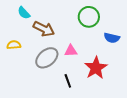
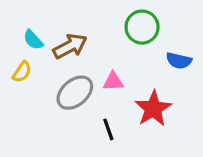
cyan semicircle: (24, 13) -> (33, 40), moved
brown arrow: (44, 29) -> (70, 46), turned -55
yellow semicircle: (14, 45) -> (22, 72), turned 128

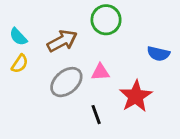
green circle: (142, 27) -> (106, 20), moved
cyan semicircle: (33, 40) -> (18, 37), moved

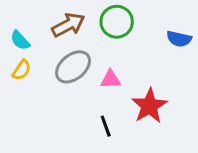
brown arrow: (62, 41) -> (68, 25), moved
blue semicircle: (158, 54) -> (179, 39), moved
gray ellipse: (66, 82) -> (73, 67), moved

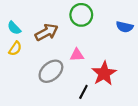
brown arrow: (68, 25) -> (47, 32), moved
gray ellipse: (73, 67) -> (51, 71), moved
black line: (106, 126) -> (83, 92), moved, turned 48

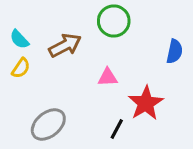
blue semicircle: (125, 27) -> (175, 51), moved, turned -91
gray ellipse: (51, 71) -> (48, 124), moved

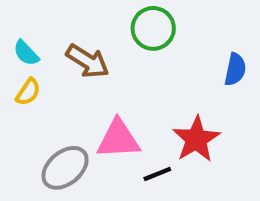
brown arrow: (65, 45) -> (88, 61), turned 60
pink triangle: (108, 77) -> (118, 139), moved, size x1.6
black line: (117, 129) -> (157, 174), turned 40

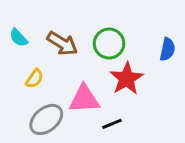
green circle: (153, 28) -> (109, 44), moved
yellow semicircle: (28, 92) -> (35, 79), moved
red star: (196, 139) -> (127, 79), moved

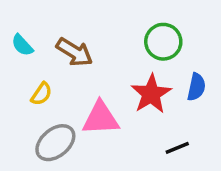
green circle: (109, 44) -> (163, 42), moved
blue semicircle: (167, 49) -> (196, 87), moved
black line: (112, 124) -> (177, 148), moved

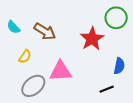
green circle: (163, 42) -> (116, 18), moved
blue semicircle: (196, 87) -> (119, 66), moved
red star: (151, 94) -> (92, 39), moved

